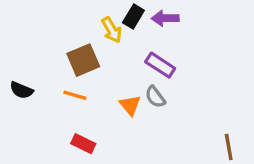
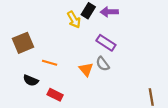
brown square: (83, 60) -> (23, 43), moved
black semicircle: (21, 90) -> (31, 80), moved

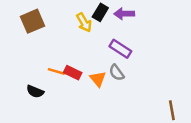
brown square: (23, 43) -> (33, 21), moved
red rectangle: (55, 95) -> (73, 73), moved

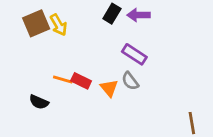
yellow arrow: (84, 22) -> (59, 25), moved

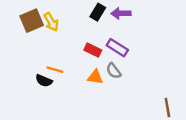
red rectangle: (81, 81) -> (93, 50), moved
orange triangle: (109, 88) -> (95, 77), turned -42
black semicircle: (39, 102) -> (44, 81), moved

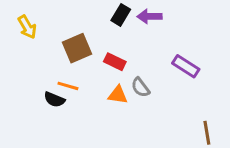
brown square: (32, 21) -> (77, 48), moved
yellow arrow: (51, 22) -> (27, 27), moved
purple rectangle: (117, 48) -> (186, 66), moved

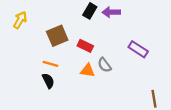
yellow arrow: (27, 27) -> (20, 20), turned -120
black semicircle: (54, 99) -> (48, 81), moved, turned -140

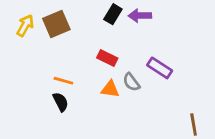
brown square: (57, 36) -> (56, 24), moved
purple rectangle: (138, 49) -> (160, 68), moved

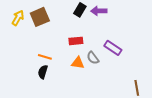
red rectangle: (107, 58) -> (76, 41), turned -32
black semicircle: (61, 102) -> (43, 72), turned -136

